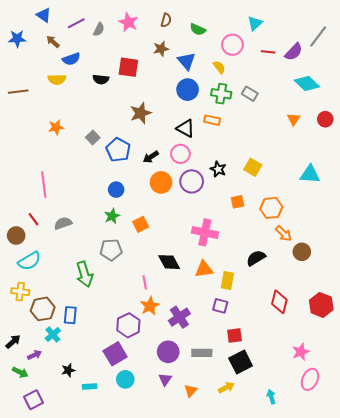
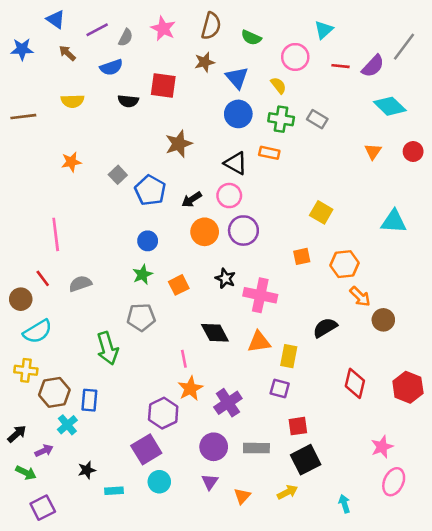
brown semicircle: (166, 20) -> (211, 26), size x1.5
blue semicircle: (71, 59) -> (111, 67), moved
black star: (218, 169) -> (225, 278), moved

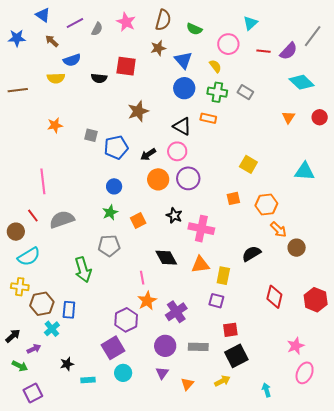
blue semicircle: (111, 67) -> (72, 60), moved
gray square: (118, 175) -> (91, 135), turned -32
blue pentagon: (150, 190) -> (116, 147), turned 30
gray semicircle: (80, 284) -> (62, 220), size x1.4

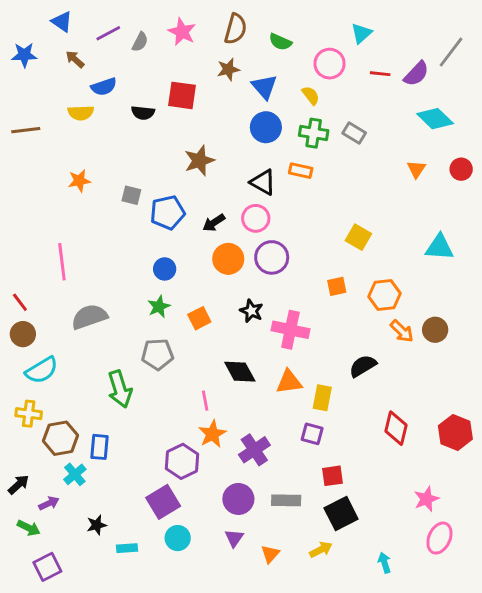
red line: (33, 216) -> (20, 302), moved
brown circle: (297, 248) -> (435, 330), moved

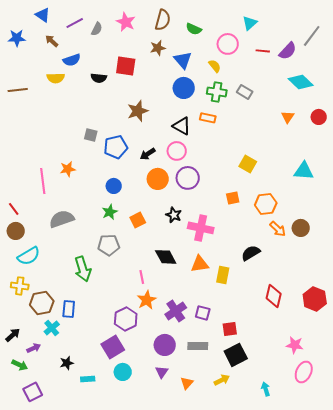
orange star: (79, 181) -> (68, 169), moved
purple square: (312, 434) -> (203, 313), moved
pink star: (426, 499) -> (295, 345), turned 30

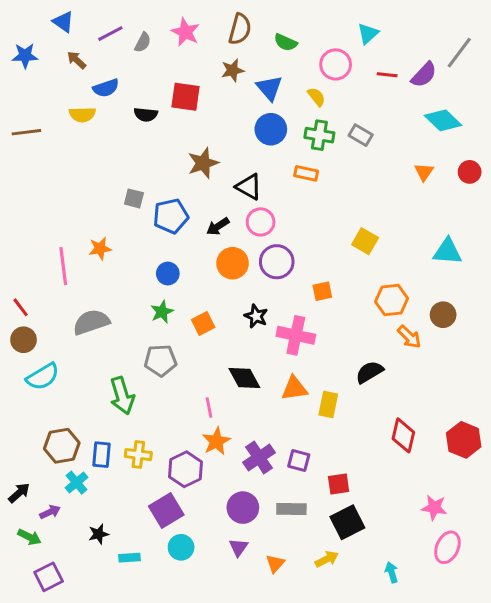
black triangle: (182, 126) -> (249, 187), moved
orange square: (233, 198) -> (322, 291), moved
brown circle: (301, 228) -> (443, 315), moved
yellow cross: (20, 286) -> (138, 455), moved

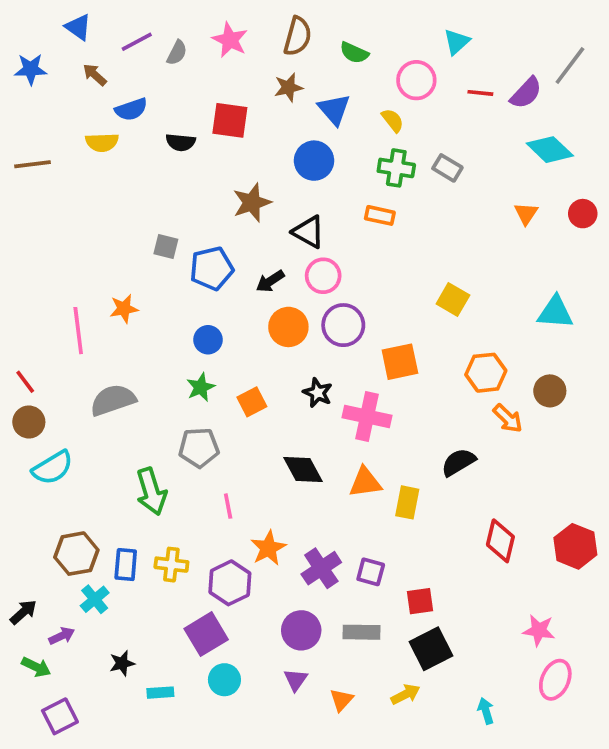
blue circle: (271, 129) -> (314, 161), moved
orange square: (322, 291) -> (400, 362), size x1.5
pink line: (209, 407) -> (228, 506), moved

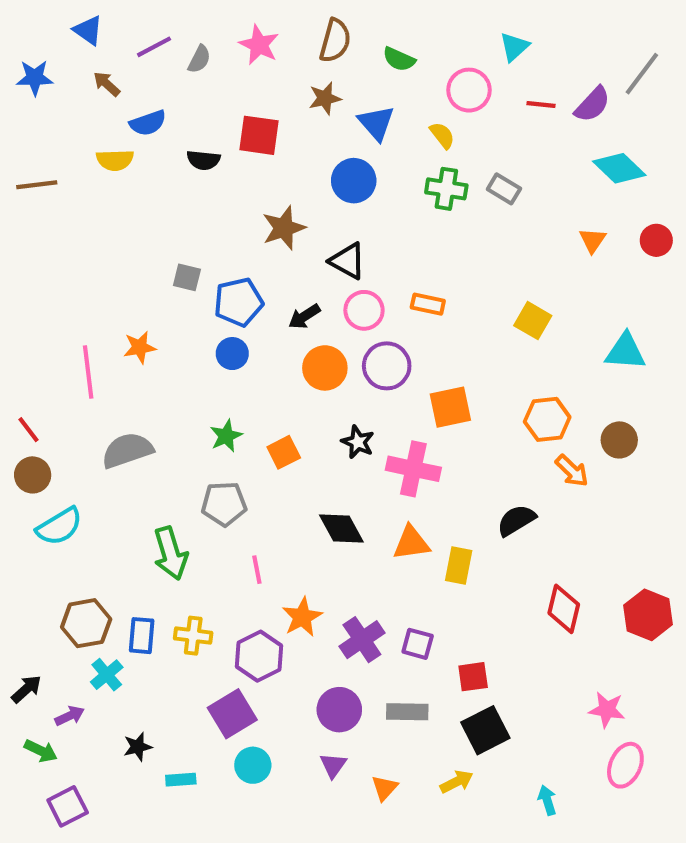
orange rectangle: (380, 215) -> (428, 304), moved
yellow square: (453, 300) -> (533, 321), moved
blue circle: (208, 340) -> (232, 354), moved

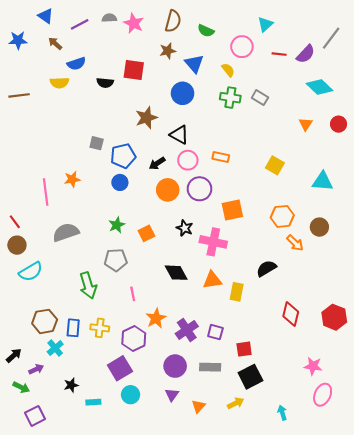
gray semicircle: (199, 59) -> (109, 18), moved, turned -120

